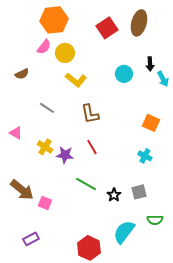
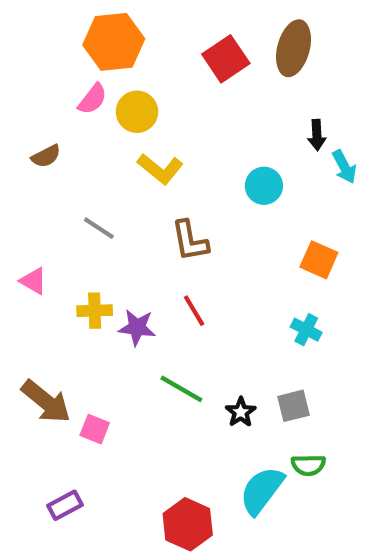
cyan circle: (124, 74) -> (264, 186), moved
yellow cross: (45, 147) -> (95, 311), turned -35
green semicircle: (155, 220) -> (308, 465), moved

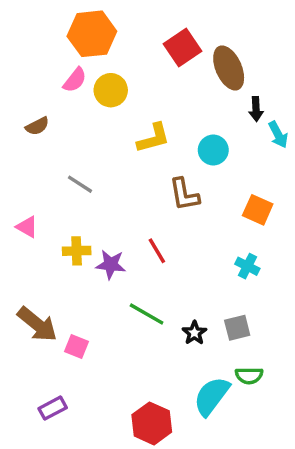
brown ellipse: (294, 48) -> (229, 68), moved, turned -39
yellow L-shape: (160, 169) -> (153, 138), moved, turned -54
brown L-shape: (190, 241) -> (184, 194), moved

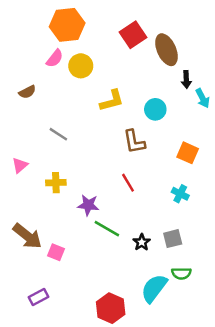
pink triangle: (27, 227) -> (20, 165), turned 49
red line: (157, 251) -> (128, 183), moved
purple star: (111, 265) -> (88, 205), moved

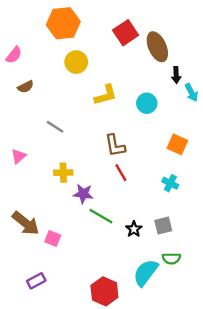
pink semicircle: (55, 58) -> (14, 55), moved
brown L-shape: (134, 142) -> (115, 146), moved
yellow cross: (56, 183) -> (63, 173), moved

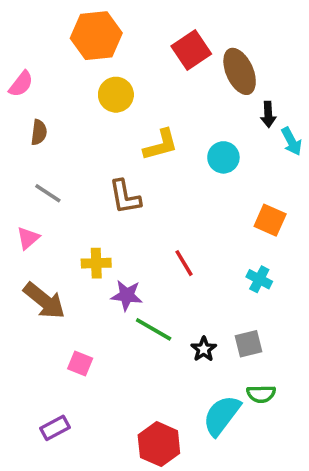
brown semicircle: (26, 87) -> (39, 132), turned -56
gray line: (55, 127) -> (48, 193), moved
brown L-shape: (115, 146) -> (125, 197), moved
brown arrow: (26, 223) -> (44, 301), moved

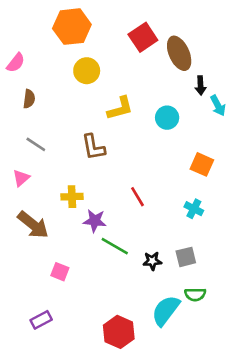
black star: (204, 349) -> (152, 261), turned 30

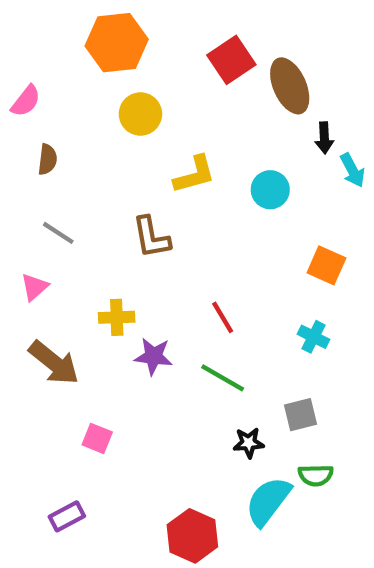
green line: (115, 246) -> (223, 378), moved
black star: (152, 261) -> (249, 443), moved

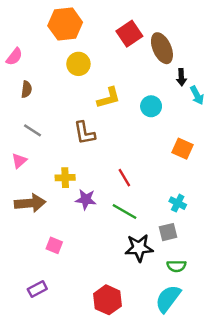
cyan cross: (313, 337) -> (178, 203), moved
brown arrow: (54, 363) -> (30, 203), turned -44
black star: (249, 443) -> (139, 248), size x1.6
cyan semicircle: (268, 501) -> (168, 299), moved

